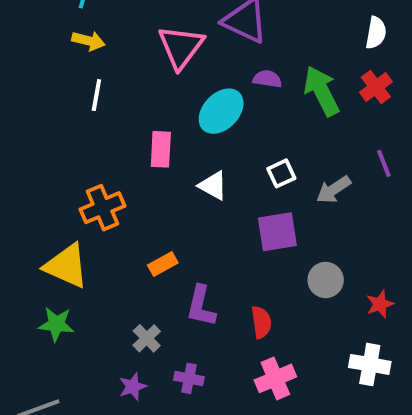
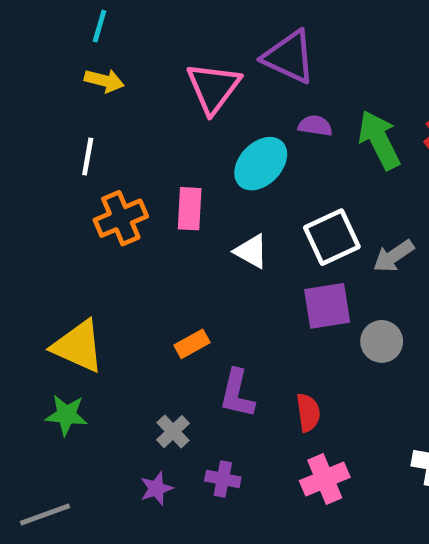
white line: (96, 95) -> (88, 157), moved
white square: (281, 173) -> (332, 237), size x1.6
orange cross: (103, 208) -> (121, 218), moved
gray circle: (326, 280) -> (382, 341), moved

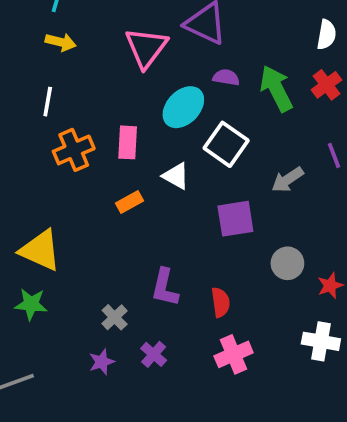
white square: (332, 237) -> (226, 144), moved, turned -30
gray circle: (382, 341) -> (287, 263), moved
orange rectangle: (192, 344) -> (129, 202), moved
purple cross: (223, 479) -> (154, 354), turned 30

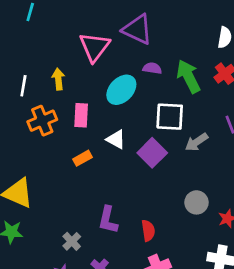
yellow arrow: (61, 42) -> (58, 79), moved, turned -110
white square: (226, 144) -> (170, 117), moved, turned -32
purple square: (235, 219) -> (152, 153), moved, turned -36

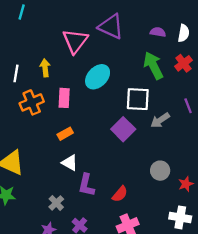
purple semicircle: (152, 68) -> (158, 32), moved
white triangle: (116, 139) -> (70, 163), moved
red semicircle: (148, 231) -> (120, 194), turned 48

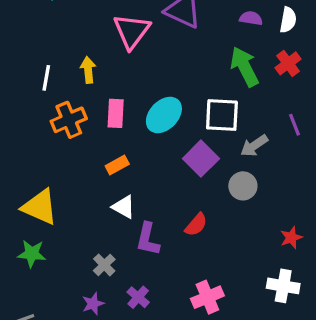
cyan ellipse: (98, 77) -> (164, 115), moved
gray circle: (160, 171) -> (243, 186), moved
red semicircle: (120, 194) -> (196, 225), moved

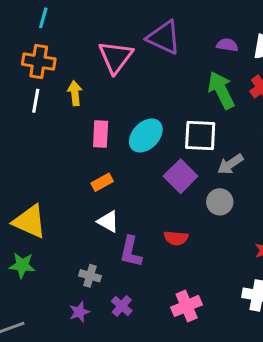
orange cross: (69, 120) -> (39, 62), moved, turned 32
red semicircle: (196, 225) -> (176, 238), turned 55
gray cross: (104, 265) -> (90, 276), turned -30

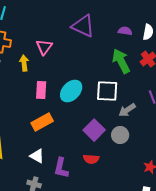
pink triangle: (116, 57) -> (44, 47), moved, size x0.7
purple square: (181, 176) -> (94, 130), moved
orange rectangle: (102, 182) -> (42, 122), size x1.5
white triangle: (108, 221) -> (37, 156), moved

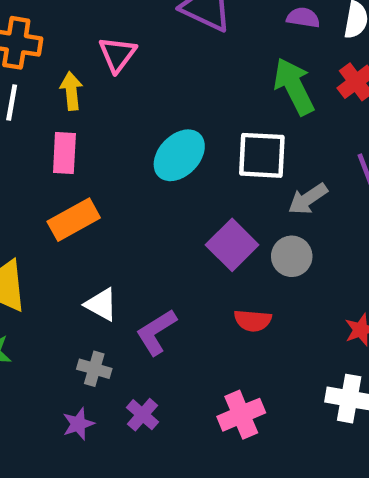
pink rectangle: (41, 90) -> (64, 153), moved
orange rectangle: (42, 122) -> (74, 220), moved
red semicircle: (91, 159) -> (253, 321), moved
purple L-shape: (61, 168) -> (156, 332), turned 45

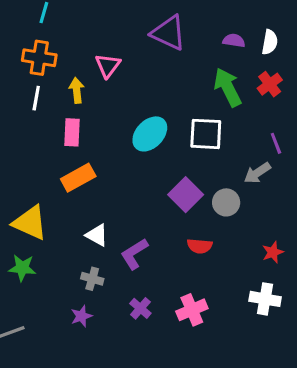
gray arrow: (308, 199) -> (257, 173), moved
purple cross: (143, 415) -> (140, 308), moved

